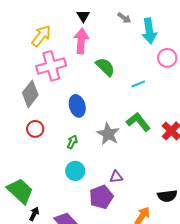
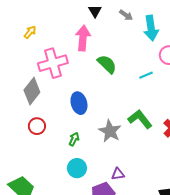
black triangle: (83, 16) -> (95, 11), moved
yellow arrow: (41, 36) -> (30, 32), moved, size x0.6
cyan line: (138, 84) -> (146, 75), moved

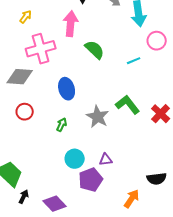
yellow arrow: (30, 32) -> (26, 17), moved
gray diamond: (32, 91) -> (20, 77), turned 56
cyan circle: (77, 168) -> (75, 159), moved

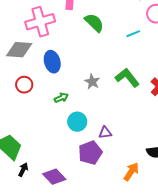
blue ellipse: (67, 89) -> (52, 62), moved
gray star: (98, 117) -> (92, 82), moved, size x0.7
green arrow: (62, 125) -> (61, 98), turned 40
cyan circle: (75, 159) -> (77, 122), moved

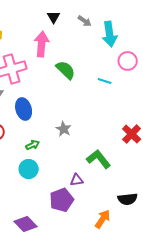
cyan line: (133, 34) -> (105, 81), turned 40
green L-shape: (127, 78) -> (99, 159), moved
cyan circle: (77, 122) -> (29, 169), moved

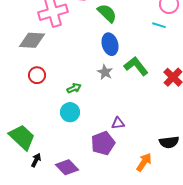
cyan line: (105, 81) -> (159, 25), moved
blue ellipse: (24, 109) -> (110, 44), moved
green L-shape: (99, 159) -> (136, 66), moved

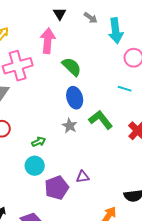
cyan line: (159, 25) -> (125, 89), moved
purple pentagon: (103, 143) -> (57, 188), moved

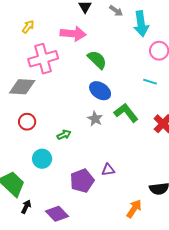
pink arrow: (48, 41) -> (73, 34), turned 90
blue ellipse: (75, 98) -> (100, 91), turned -40
cyan circle: (35, 166) -> (42, 159), moved

